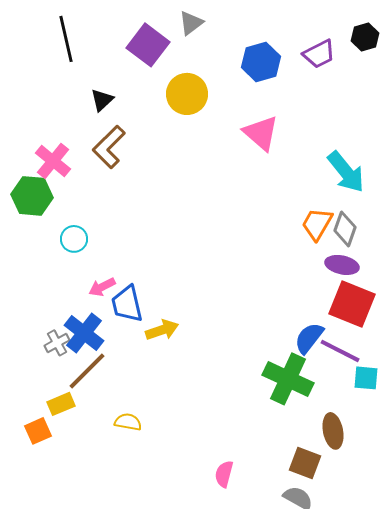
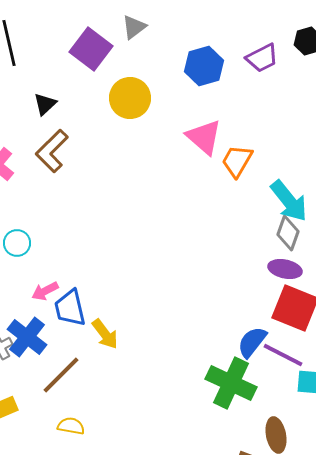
cyan arrow: (346, 172) -> (289, 201), moved
orange trapezoid: (317, 224) -> (237, 161), moved
yellow arrow: (162, 330) -> (105, 334), turned 72
brown line: (87, 371) -> (61, 375), moved

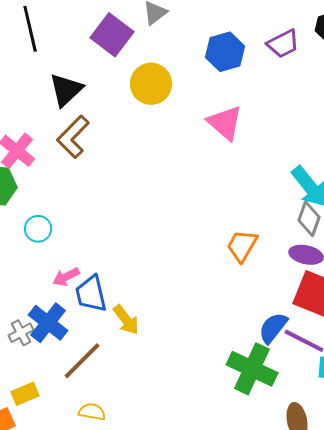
black triangle: (45, 104) -> (66, 90), size x1.5
orange trapezoid: (237, 161) -> (242, 246), moved

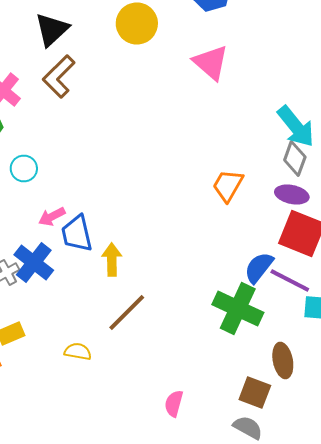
yellow arrow: (126, 320) -> (112, 260), turned -144
brown line: (82, 361) -> (127, 312), moved

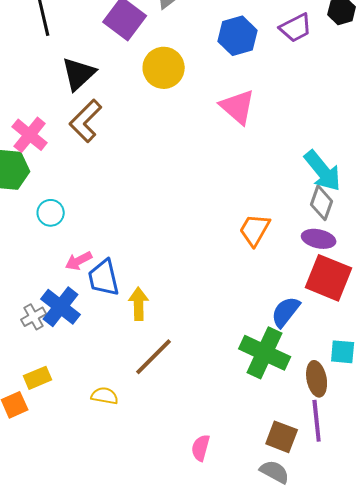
purple line: (290, 280) -> (317, 421), moved, turned 57
brown ellipse: (283, 360) -> (317, 379), moved

